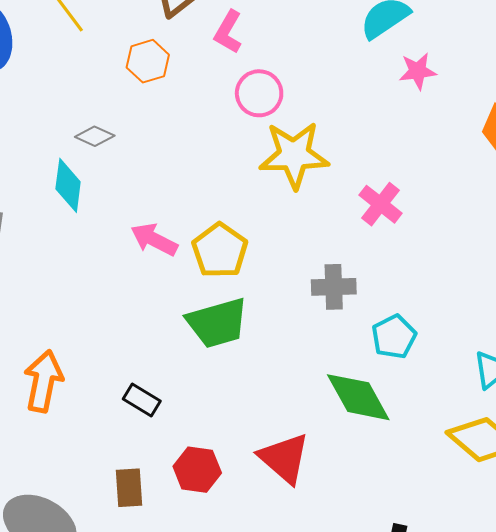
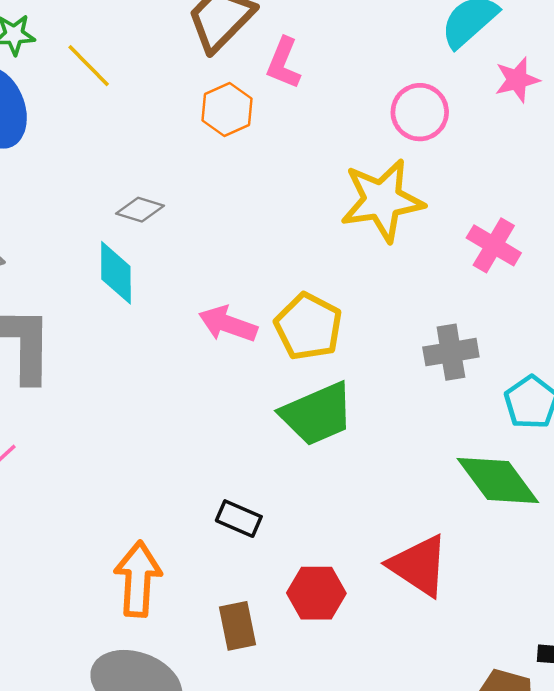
orange hexagon: (148, 61) -> (227, 110), moved
pink circle: (259, 93) -> (420, 112), moved
orange arrow: (43, 381) -> (138, 579), moved

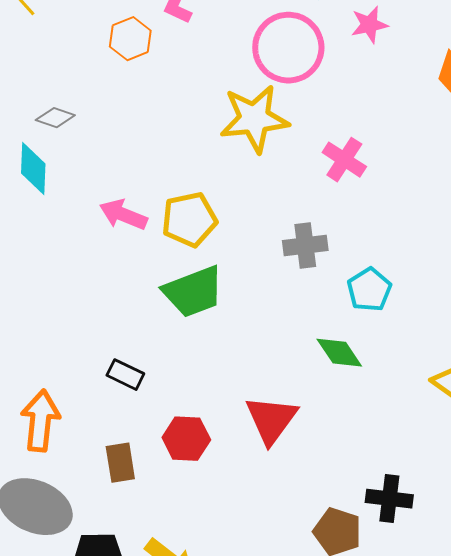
pink circle: (420, 112) -> (288, 48), size x1.5
yellow pentagon: (308, 327) -> (189, 220), turned 30
green diamond: (498, 480) -> (339, 353), size x0.7
red triangle: (419, 566) -> (271, 420), turned 30

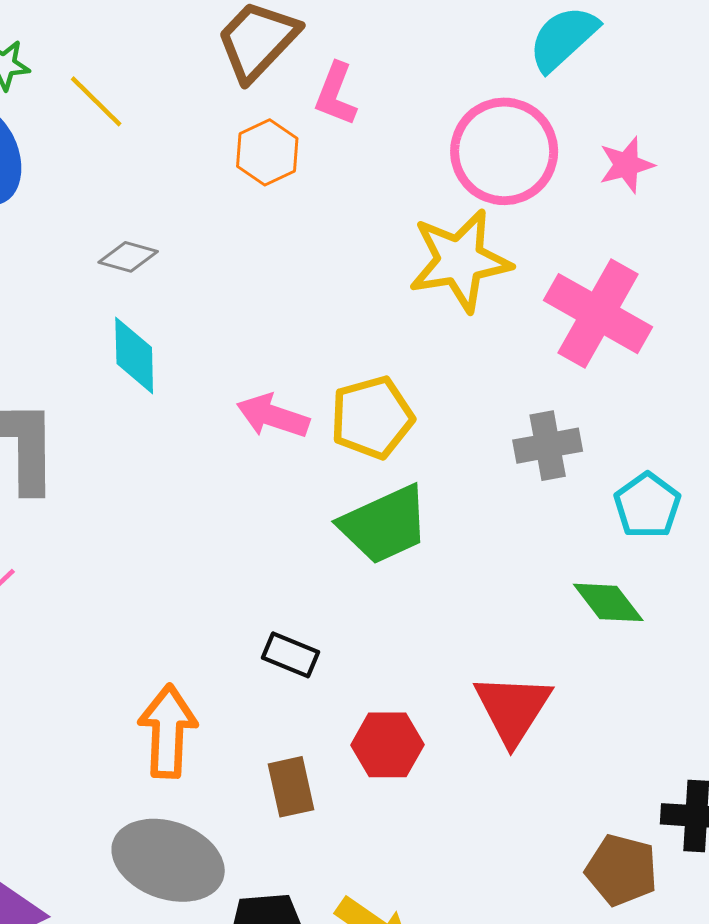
pink star: (369, 25) -> (626, 165), moved
gray diamond: (55, 118) -> (128, 257), moved
pink cross: (344, 160) -> (598, 314), size x1.6

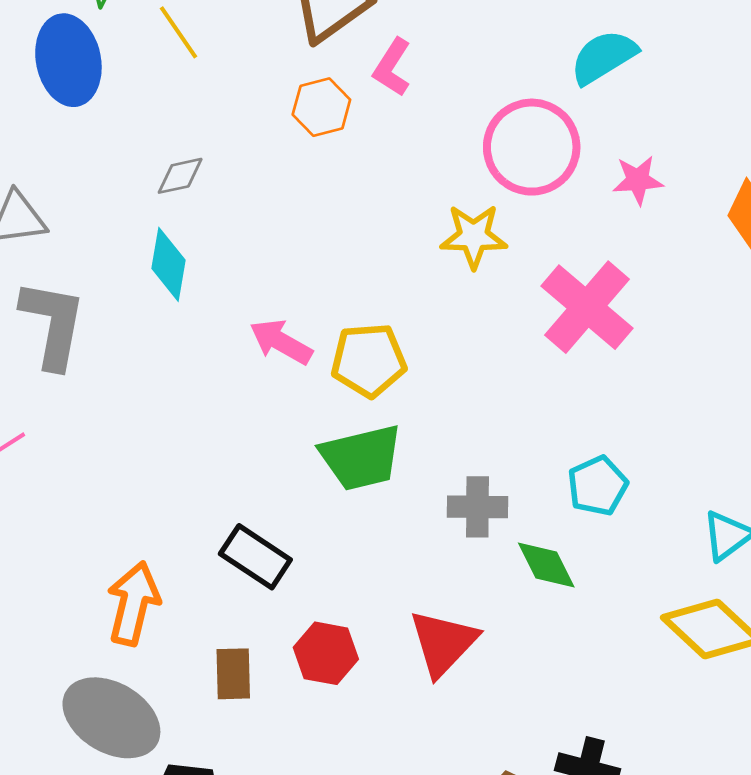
gray diamond: (128, 257) -> (180, 176), turned -39
yellow star: (460, 261) -> (474, 236), size x0.7
gray cross: (548, 446) -> (477, 507), moved
black rectangle: (290, 655) -> (255, 557), size x1.4

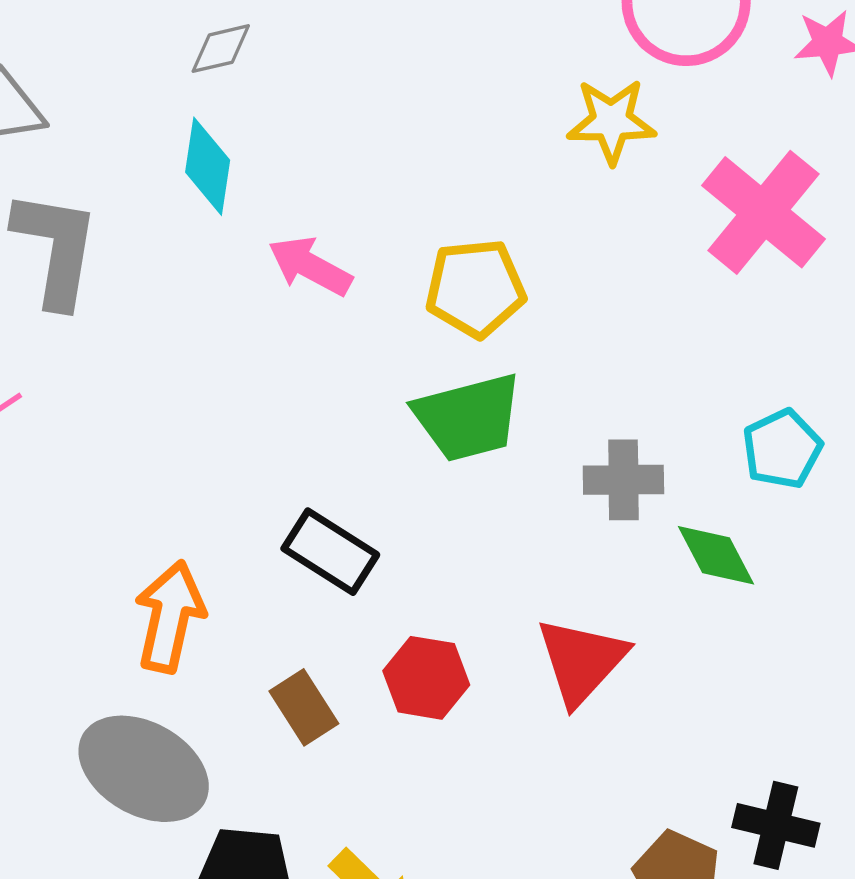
pink arrow: (281, 342) -> (310, 266), moved
brown rectangle: (233, 674) -> (304, 707), turned -30

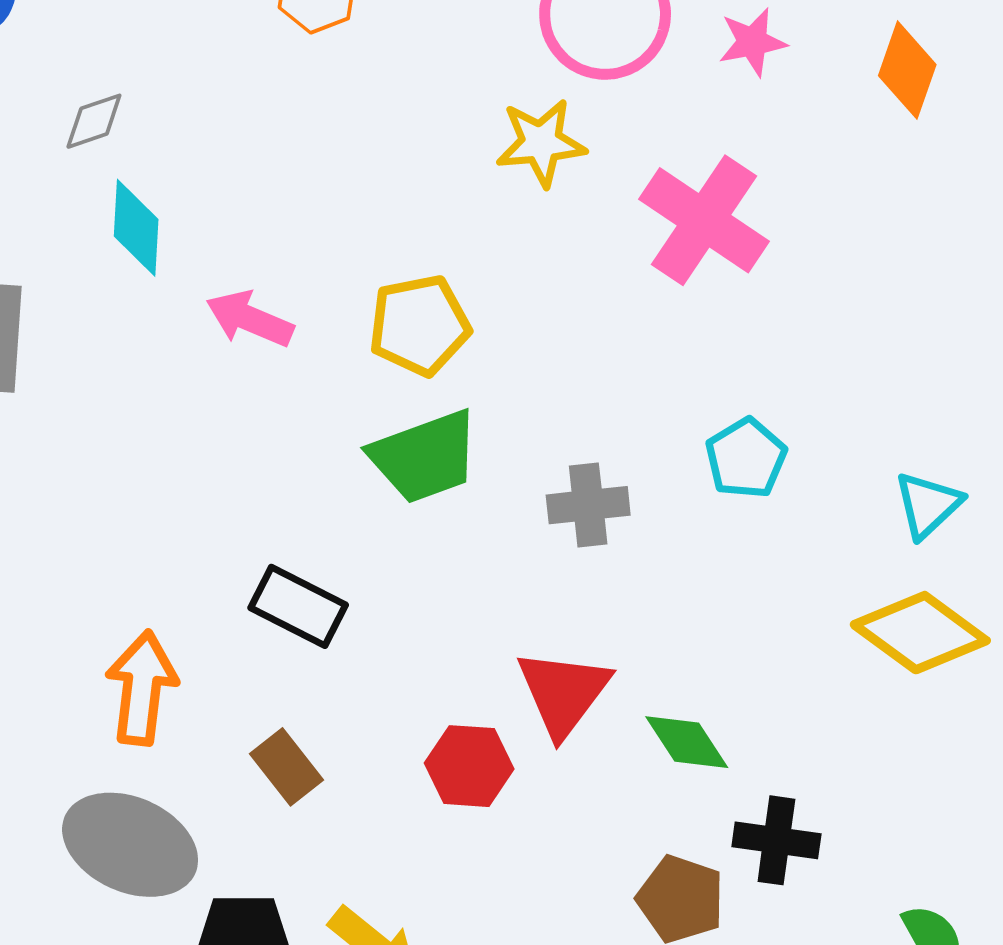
gray diamond: (221, 49) -> (94, 121), moved
green diamond: (716, 555) -> (687, 742), moved
red hexagon: (426, 678) -> (469, 766), moved

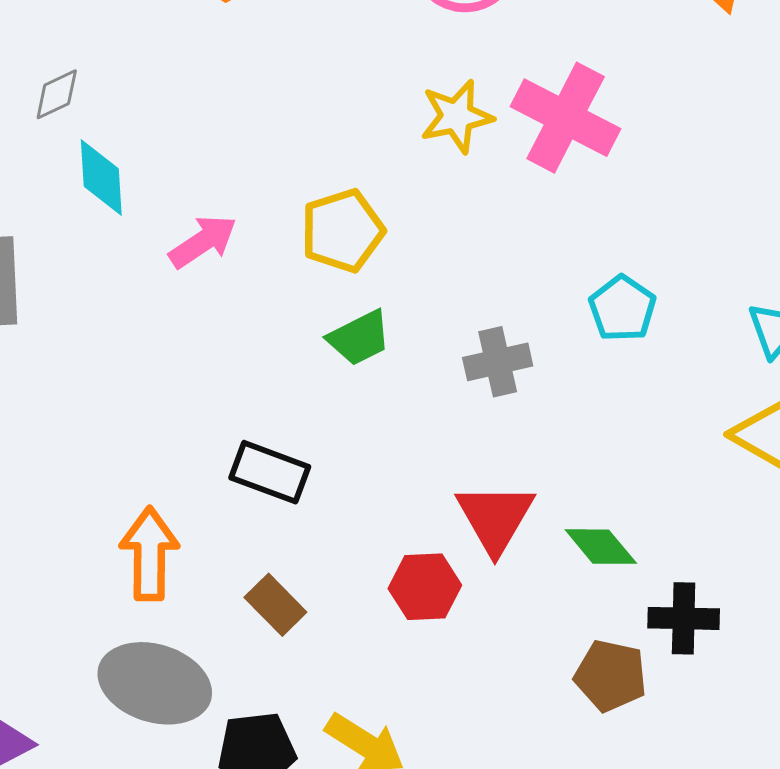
yellow star: (541, 143) -> (457, 116), moved
pink arrow: (250, 319) -> (203, 242), turned 130
green trapezoid: (425, 457) -> (359, 338), size x0.7

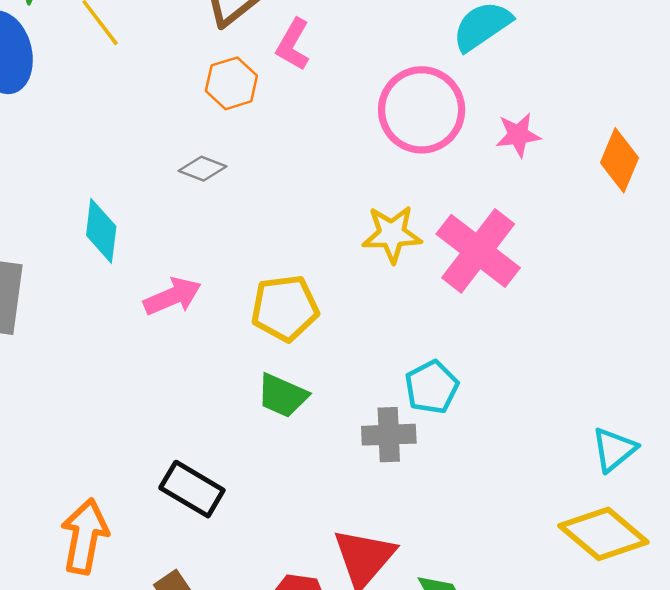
gray diamond: (57, 94) -> (202, 169), moved, turned 36
cyan pentagon: (622, 309) -> (432, 387), moved
green trapezoid: (359, 338) -> (282, 395), turned 40

